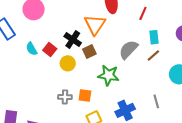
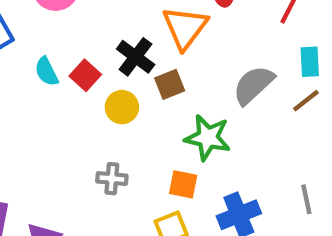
orange square: (85, 95) -> (183, 184), moved

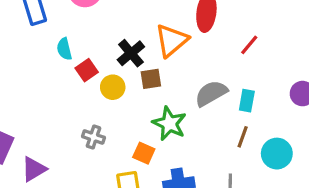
cyan rectangle: (310, 62) -> (247, 101), moved
red square: (85, 75) -> (87, 70), moved
brown line: (306, 101) -> (243, 137), moved, turned -45

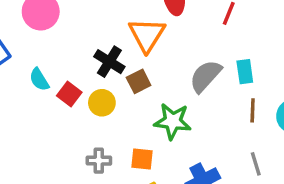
orange square: (144, 153) -> (142, 159), moved

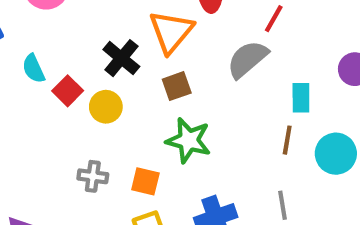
cyan rectangle: (245, 72) -> (301, 98), moved
gray semicircle: (205, 76) -> (247, 59), moved
brown square: (139, 81) -> (177, 86), moved

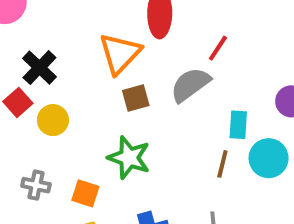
black cross: (121, 58) -> (39, 68), moved
brown square: (177, 86) -> (136, 98), moved
cyan circle: (336, 154) -> (269, 158), moved

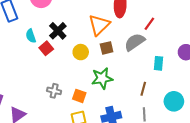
yellow circle: (53, 120) -> (81, 52), moved
green star: (129, 158) -> (102, 78), turned -30
cyan circle: (269, 158) -> (174, 101), moved
brown line: (222, 164) -> (143, 89), moved

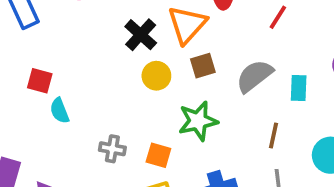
black cross: (58, 31) -> (141, 35), moved
cyan semicircle: (31, 36) -> (60, 111), moved
gray semicircle: (135, 42) -> (254, 76), moved
red square: (46, 48) -> (40, 81), moved, turned -32

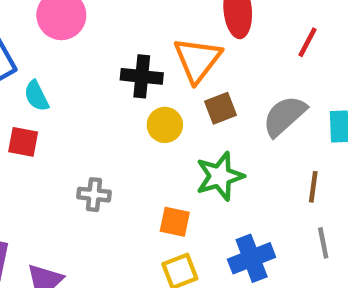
black cross: (141, 35) -> (142, 76), turned -32
cyan semicircle: (60, 111) -> (36, 96), moved
gray cross: (112, 149) -> (94, 195), moved

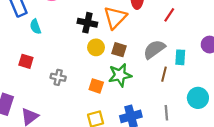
brown square: (221, 108) -> (119, 50), moved, turned 32
red square: (23, 142) -> (26, 61), moved
brown line: (313, 187) -> (164, 74), moved
orange square: (175, 222) -> (96, 86), moved

